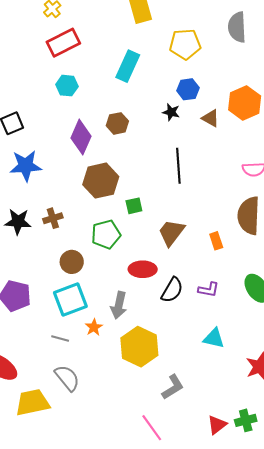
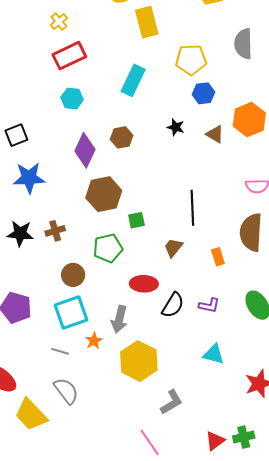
blue hexagon: (188, 89) -> (203, 93), moved
black line: (178, 166) -> (192, 208), moved
brown trapezoid: (171, 232) -> (173, 248), size x0.7
yellow trapezoid: (33, 402) -> (31, 415), turned -123

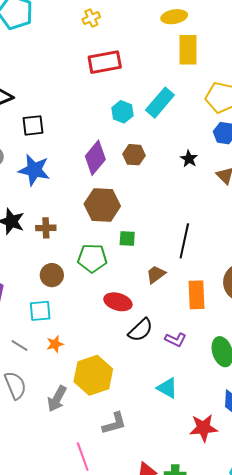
yellow cross: (59, 22) -> (91, 18), moved
cyan hexagon: (72, 99) -> (122, 112), moved
orange rectangle: (218, 257) -> (196, 295), size x1.6
cyan square: (71, 313) -> (40, 311), size x0.7
gray arrow: (119, 319) -> (57, 399), moved

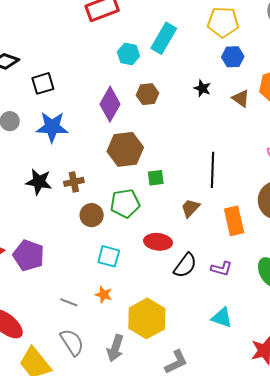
brown circle: (52, 275) -> (92, 215), moved
cyan square: (40, 311) -> (109, 256), moved, turned 30
orange star: (55, 344) -> (104, 295), turned -30

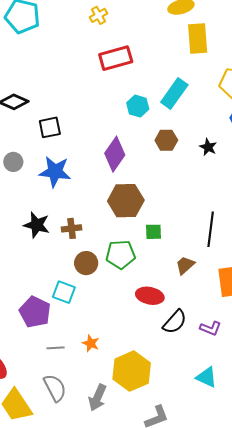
brown hexagon: (148, 94) -> (166, 140), moved
purple pentagon: (29, 255) -> (35, 312), moved
cyan square: (109, 256) -> (64, 292), moved
gray line: (69, 302) -> (56, 348), turned -30

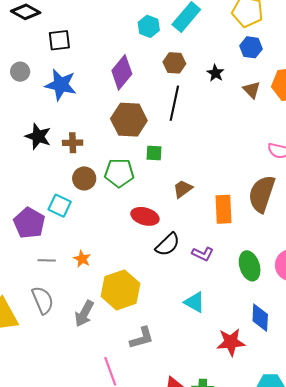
black line: (211, 229) -> (174, 103), moved

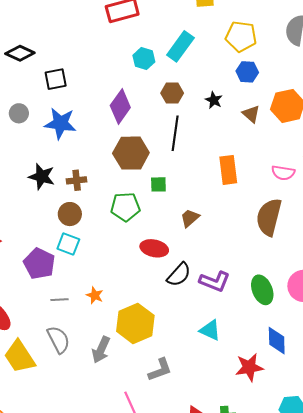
brown circle: (84, 178) -> (70, 214), moved
orange rectangle: (223, 209) -> (228, 170), moved
purple L-shape: (203, 254) -> (215, 281), size x1.4

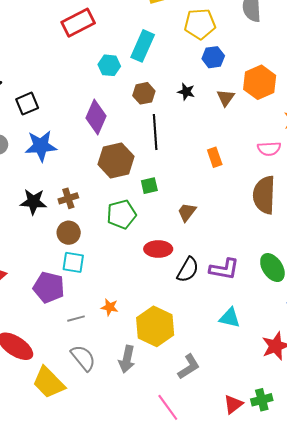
brown triangle: (251, 114) -> (226, 98), turned 36
orange rectangle: (228, 170) -> (215, 157), size x0.7

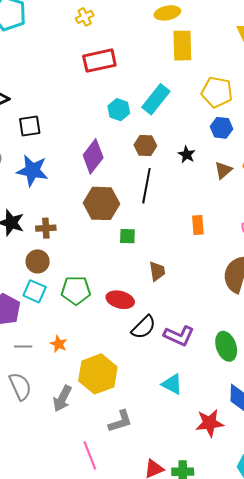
brown trapezoid: (187, 212) -> (157, 271), turned 120
green pentagon: (121, 214) -> (76, 290), moved

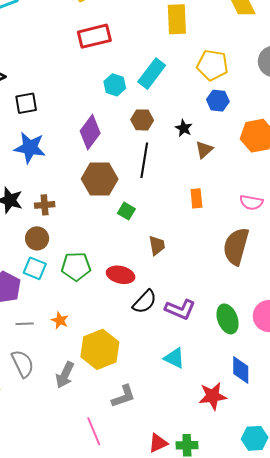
brown triangle: (223, 170) -> (204, 150), moved
green square: (127, 236) -> (126, 211), turned 30

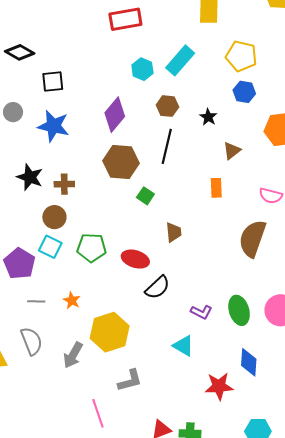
brown triangle: (204, 150) -> (232, 151), moved
purple L-shape: (180, 309) -> (201, 312), moved, size x0.7

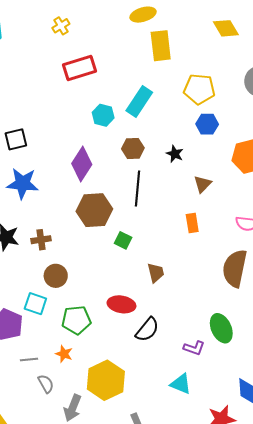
brown circle: (54, 217) -> (56, 276), moved
green pentagon: (91, 248) -> (76, 320), moved
green ellipse: (239, 310) -> (221, 328), moved
gray semicircle: (32, 341) -> (46, 384), moved, size x0.7

